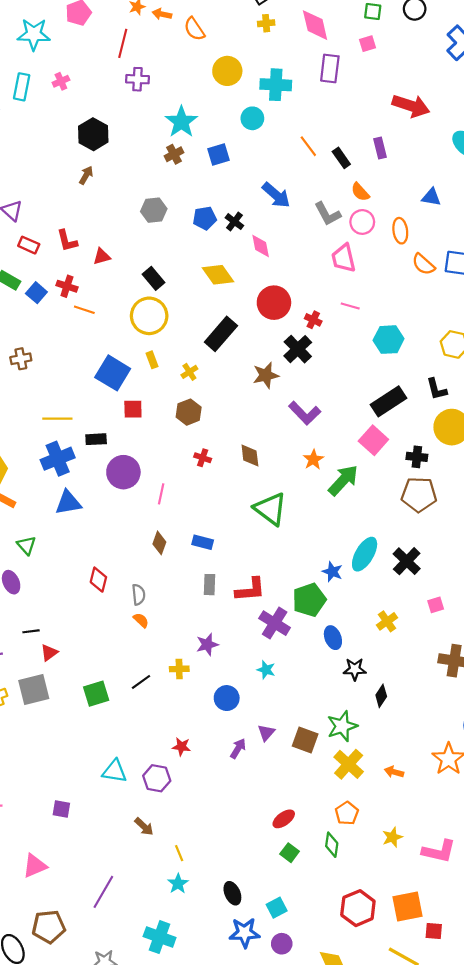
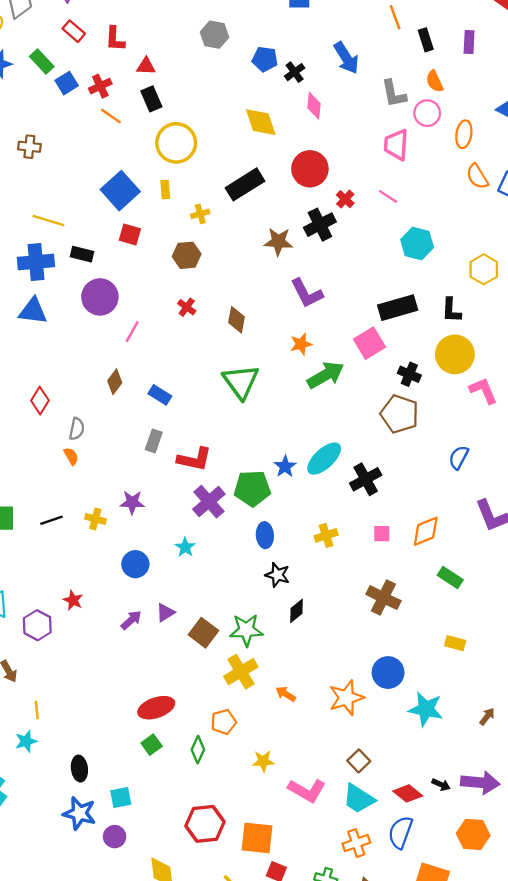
black rectangle: (154, 278) -> (151, 99), moved
red cross: (67, 286) -> (100, 86), turned 30
red ellipse: (284, 819) -> (156, 708), size x1.4

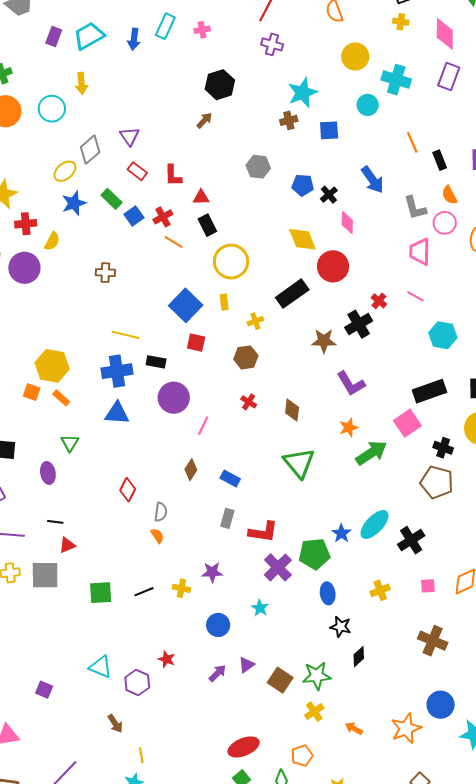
red circle: (310, 169) -> (333, 266), moved
yellow cross: (241, 672) -> (314, 712), size x0.7

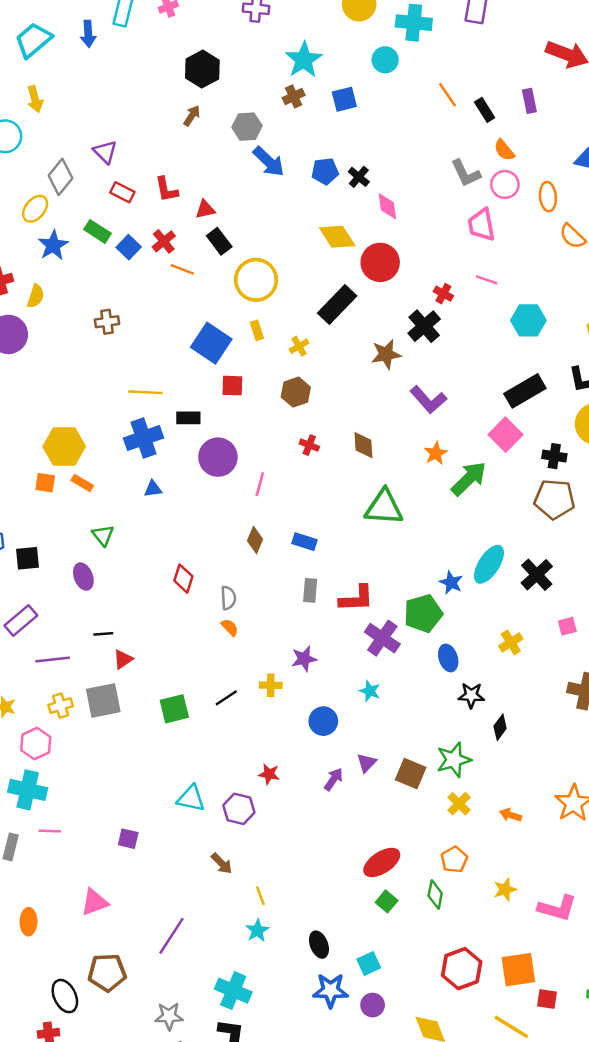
gray hexagon: (258, 167) -> (247, 127), moved
blue arrow: (373, 180) -> (269, 162), moved
blue triangle: (117, 413) -> (153, 489), size x0.6
green triangle: (299, 463) -> (384, 507), turned -36

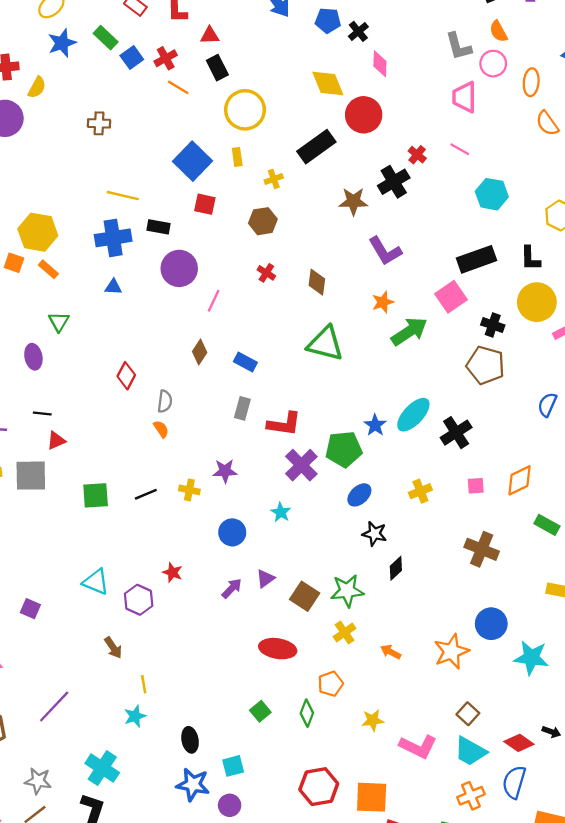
blue ellipse: (448, 658) -> (359, 495), turned 55
red ellipse: (382, 862) -> (278, 649), moved, turned 32

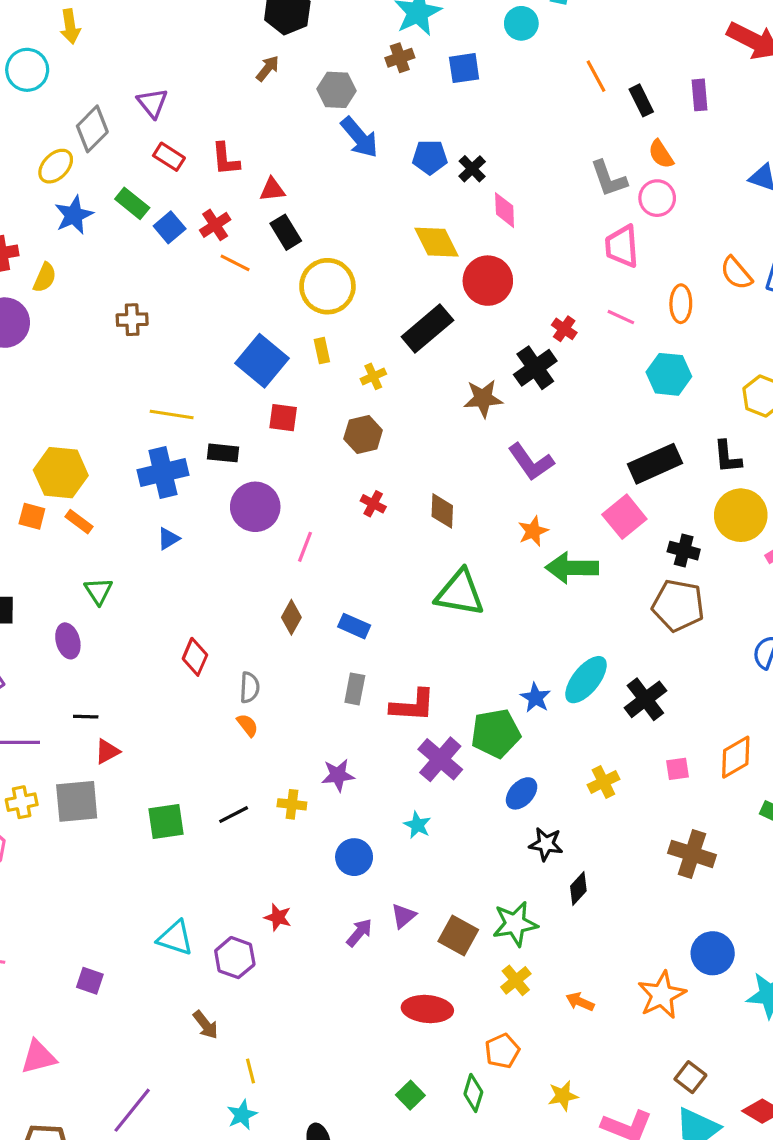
orange ellipse: (531, 82) -> (681, 304), moved
blue triangle: (113, 287) -> (168, 539), turned -30
green arrow: (409, 331) -> (572, 568), turned -141

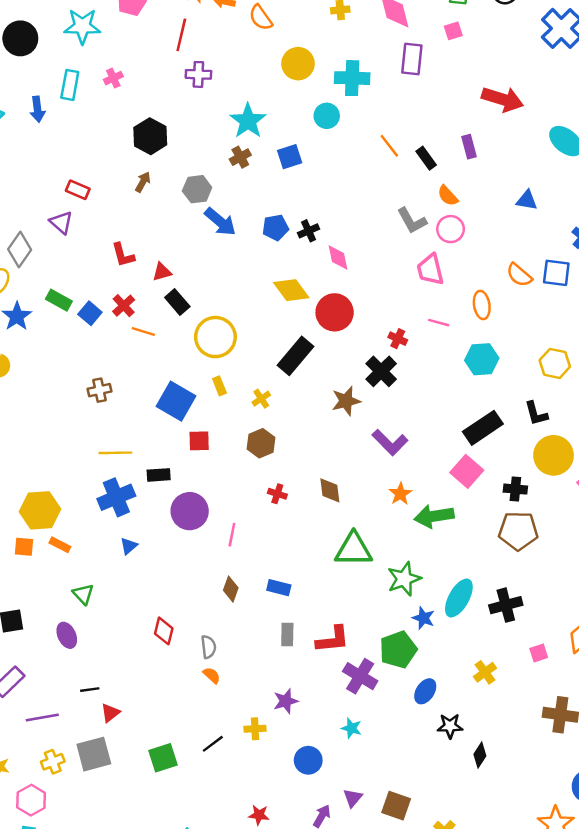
red rectangle: (169, 157) -> (78, 190), moved
black cross: (472, 169) -> (309, 231), turned 30
brown cross: (132, 320) -> (100, 390), moved
black cross: (645, 699) -> (506, 605), turned 32
green star: (515, 924) -> (404, 579), moved

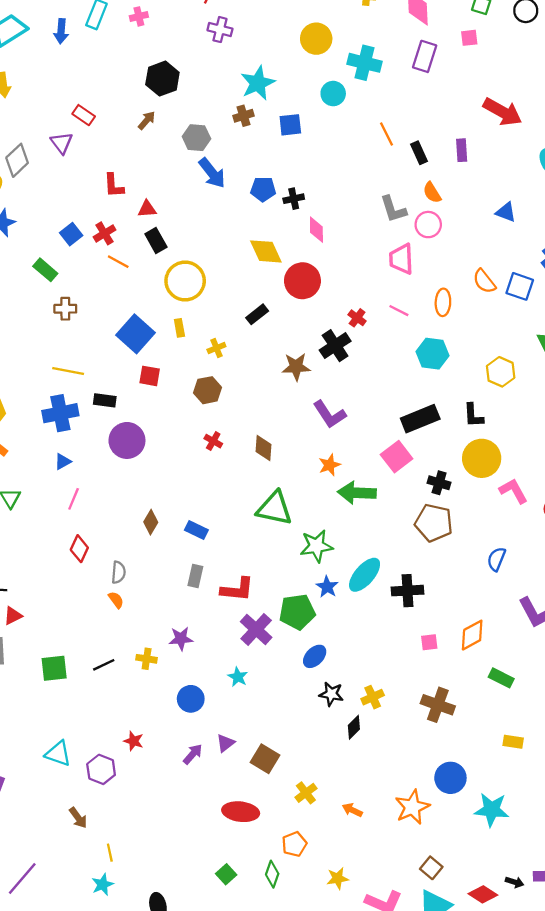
green rectangle: (59, 300) -> (45, 270), moved
black rectangle: (296, 356) -> (257, 314), size x0.6
pink line: (232, 535) -> (74, 499), moved
yellow cross: (485, 672) -> (373, 697), moved

